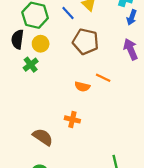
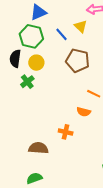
orange semicircle: (82, 87) -> (84, 112), moved
brown semicircle: (43, 137) -> (38, 148), turned -30

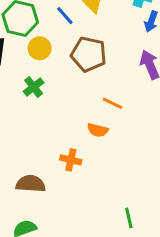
yellow circle: (36, 63) -> (40, 48), moved
green cross: (27, 82) -> (34, 87), moved

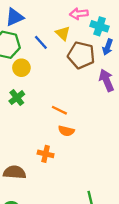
brown pentagon: (89, 54) -> (81, 55), moved
orange line: (112, 103) -> (59, 110), moved

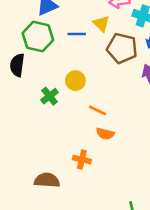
blue line: (41, 42) -> (77, 34), turned -49
yellow circle: (21, 68) -> (75, 81), moved

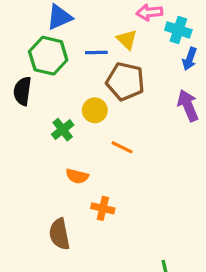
brown pentagon: (122, 48) -> (125, 81), moved
orange semicircle: (105, 134) -> (77, 176), moved
brown semicircle: (47, 180) -> (59, 234), turned -105

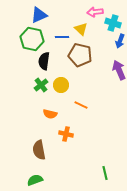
black semicircle: (22, 91) -> (44, 61), moved
yellow circle: (95, 110) -> (61, 85), moved
orange line: (122, 147) -> (81, 105), moved

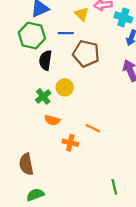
yellow triangle: (81, 29) -> (82, 14), moved
green cross: (41, 85) -> (43, 96), moved
orange line: (81, 105) -> (93, 128), moved
brown semicircle: (39, 150) -> (26, 164), moved

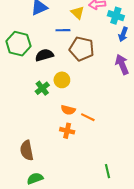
green hexagon: (32, 35) -> (18, 44), moved
black semicircle: (45, 60) -> (44, 55), turned 66
orange semicircle: (52, 120) -> (68, 110), moved

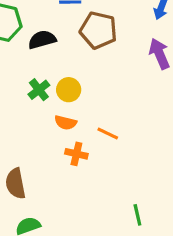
yellow circle: (62, 80) -> (69, 90), moved
orange semicircle: (68, 110) -> (66, 123), moved

